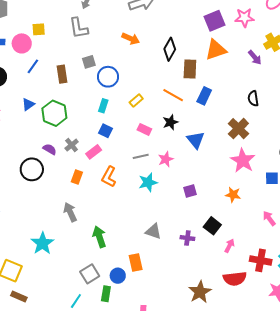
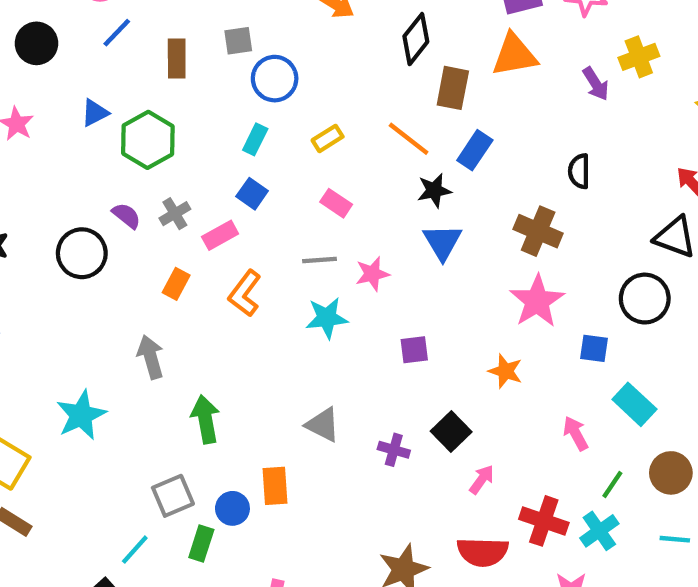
black star: (170, 122) -> (434, 190), moved
brown cross: (238, 129) -> (538, 231), turned -30

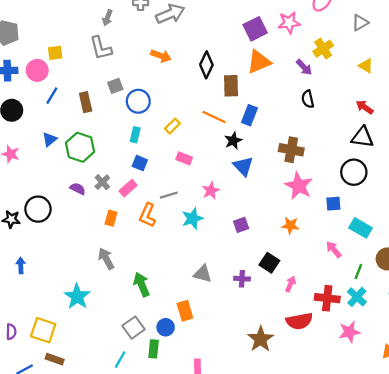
black semicircle: (579, 171) -> (308, 99), moved
black circle: (82, 253) -> (38, 209), moved
gray line: (319, 260) -> (169, 195), moved

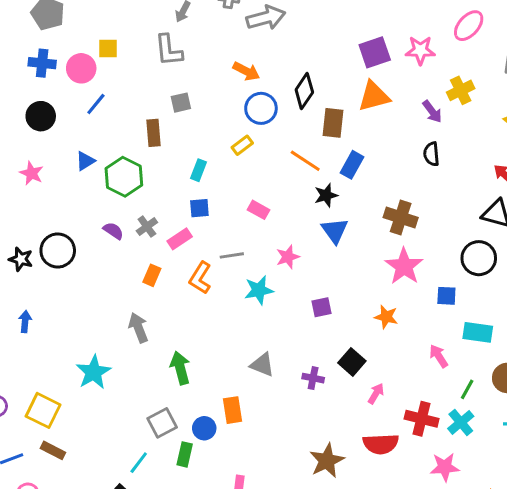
blue circle: (138, 101) -> (261, 108), moved
brown rectangle: (86, 102) -> (154, 133), moved
yellow rectangle: (172, 126) -> (242, 145), moved
blue square: (140, 163) -> (199, 208), turned -35
cyan rectangle: (361, 228) -> (478, 332), turned -30

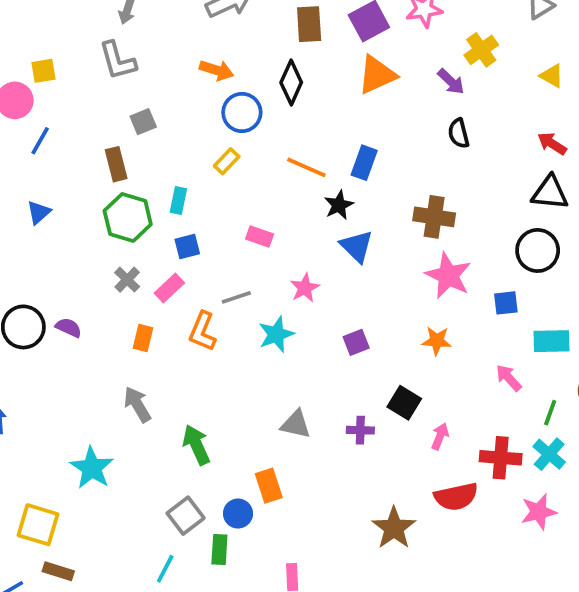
brown rectangle: (333, 123) -> (309, 24), moved
green hexagon: (124, 177) -> (128, 217), moved
purple semicircle: (113, 231) -> (69, 328), moved

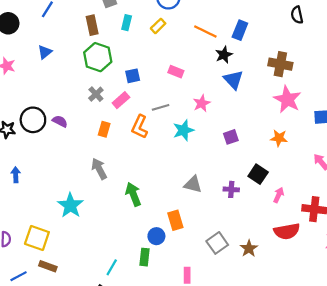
cyan rectangle: (178, 200) -> (127, 23), moved
gray square: (186, 516) -> (217, 243), moved
brown star: (394, 528) -> (249, 249), size x0.7

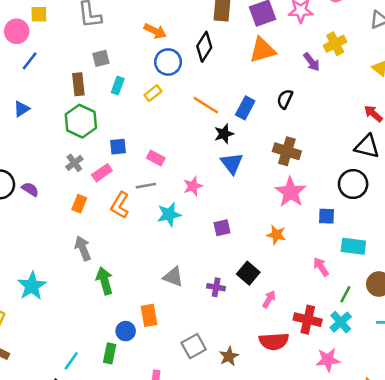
black semicircle: (297, 15) -> (285, 99), moved, turned 30
pink rectangle: (176, 72) -> (156, 158), moved
gray arrow: (99, 169) -> (83, 248), moved

